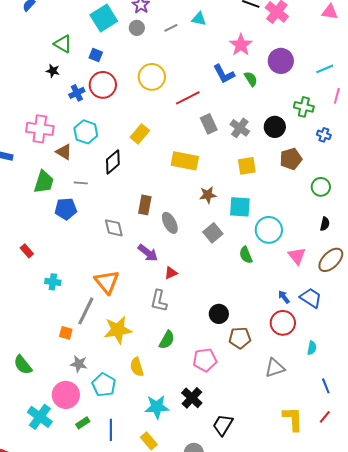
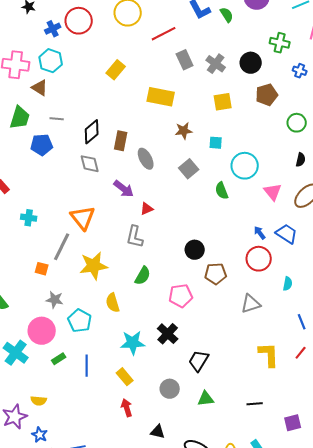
cyan hexagon: (86, 132) -> (51, 61), moved
black diamond: (113, 162) -> (92, 132), moved
cyan square: (240, 207) -> (216, 143), size x0.6

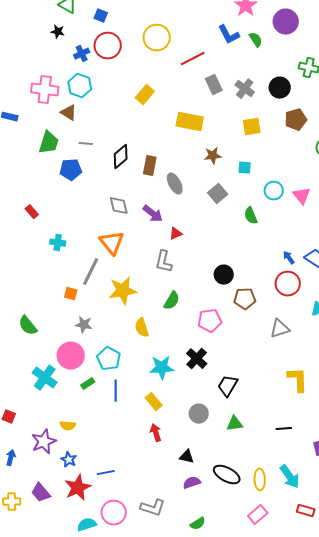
gray diamond: (90, 164) -> (119, 206), moved
cyan circle: (245, 166) -> (274, 191), size x0.7
pink triangle: (273, 192) -> (302, 196), moved
cyan pentagon: (80, 321) -> (109, 359), moved

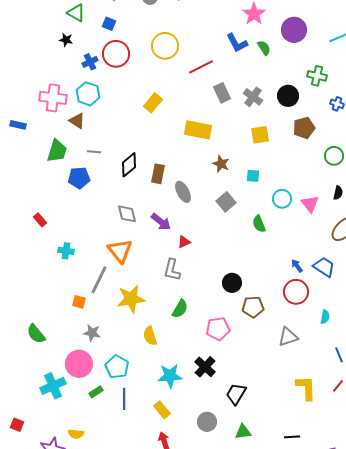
brown star: (213, 156) -> (221, 164), turned 30
cyan cross: (45, 378) -> (53, 386), turned 30

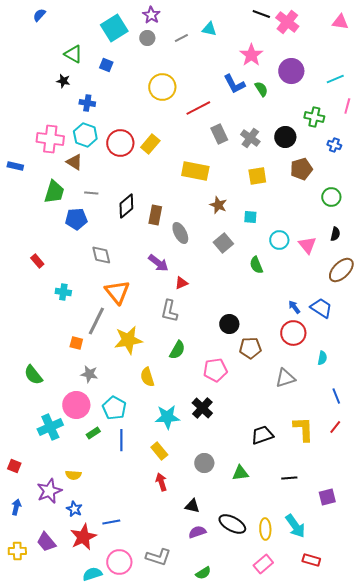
red circle: (116, 54) -> (120, 143), moved
blue cross: (90, 62) -> (87, 103), turned 35
gray diamond: (127, 214) -> (101, 255), moved
black trapezoid: (236, 394) -> (262, 435), moved, turned 40

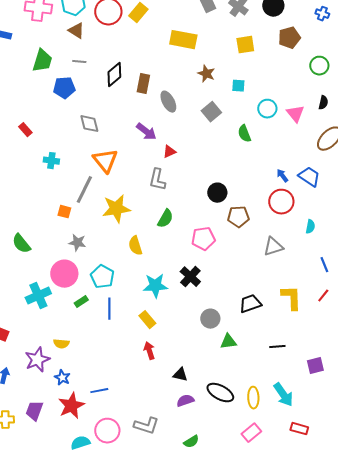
brown triangle: (74, 162) -> (76, 31), moved
gray circle: (204, 463) -> (210, 319), moved
purple trapezoid: (46, 542) -> (34, 411), turned 60

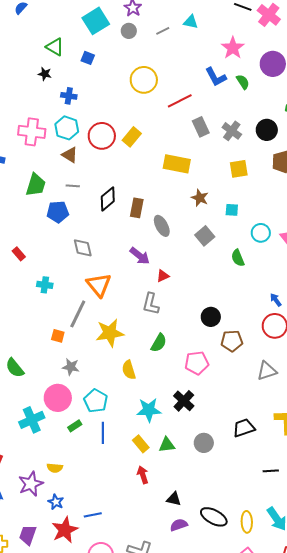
green triangle: (228, 342) -> (167, 445), moved

